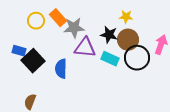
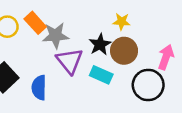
black star: (109, 35) -> (100, 44), turned 30
purple triangle: (85, 48) -> (69, 61), turned 45
black circle: (137, 58) -> (148, 85), moved

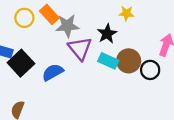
brown circle: (124, 51) -> (129, 61), moved
black circle: (148, 85) -> (150, 70), size x0.7
blue semicircle: (39, 88) -> (53, 72), turned 60

